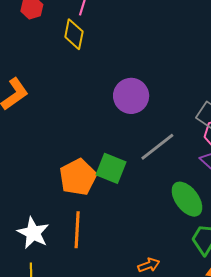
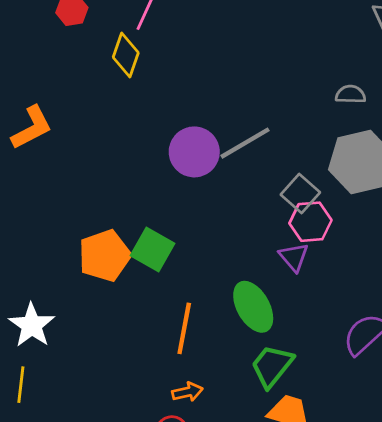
gray line: (157, 147) -> (245, 143), moved
orange line: (77, 230) -> (184, 328), moved

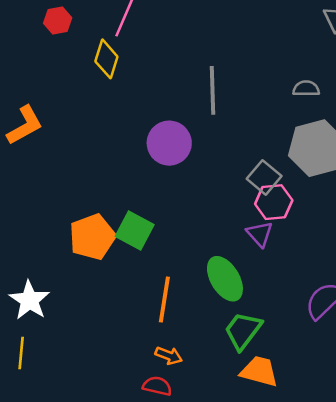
gray line: (245, 143) -> (212, 90), moved, turned -60
orange arrow: (187, 392) -> (169, 356), turned 35

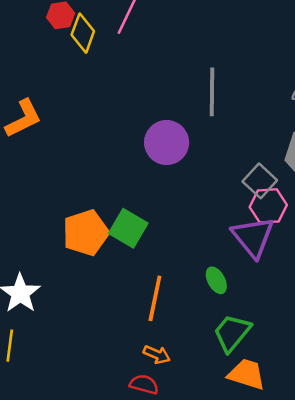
yellow diamond: (106, 59) -> (83, 33), moved
purple triangle: (260, 234) -> (253, 237), size x1.6
green ellipse: (225, 279) -> (216, 280), size x0.6

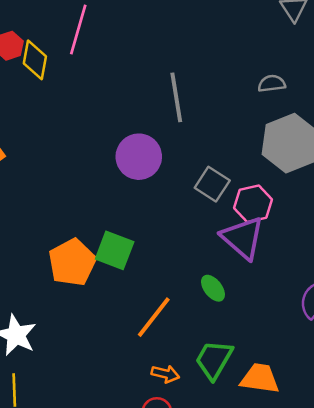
gray square: (260, 181) -> (212, 184), moved
orange line: (155, 298) -> (154, 317), turned 36
green trapezoid: (232, 333) -> (214, 360), moved

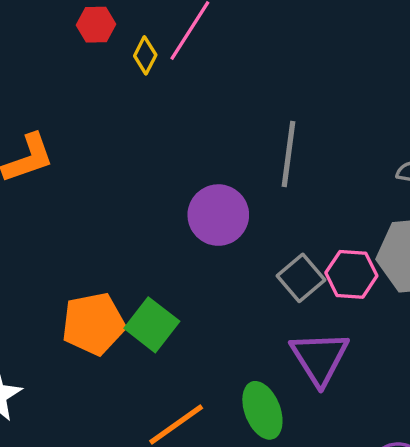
yellow diamond: (35, 60) -> (145, 55), moved, size x0.7
pink hexagon: (253, 204) -> (351, 274), moved
green ellipse: (213, 288) -> (262, 410), size x1.5

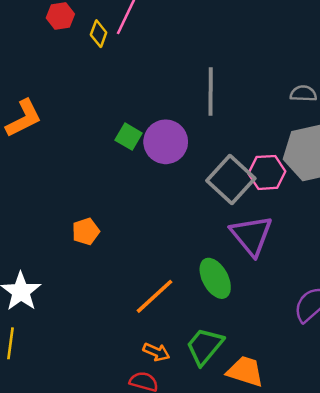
gray square: (301, 278) -> (231, 180), size x1.4
orange pentagon: (93, 324) -> (86, 231), size x0.6
green square: (152, 325) -> (129, 137), moved, size x0.7

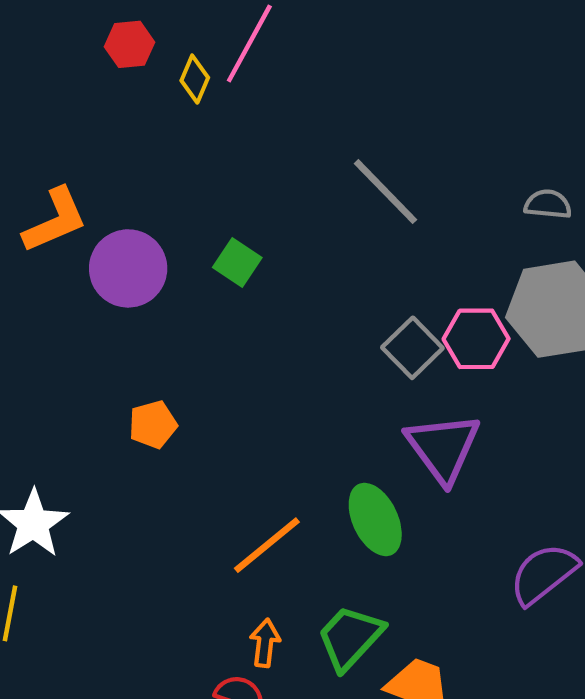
gray line: (211, 92) -> (385, 192), turned -48
purple circle: (166, 142) -> (128, 268), moved
gray square: (231, 180) -> (412, 348), size x0.7
orange arrow: (156, 352) -> (265, 643), turned -110

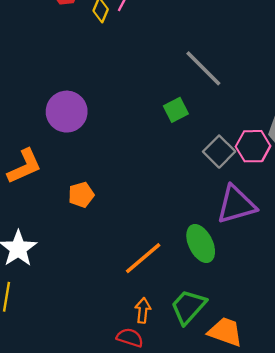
orange L-shape: (55, 220) -> (24, 166), moved
green square: (237, 262) -> (176, 110), moved, turned 30
purple triangle: (443, 448) -> (236, 205), turned 51

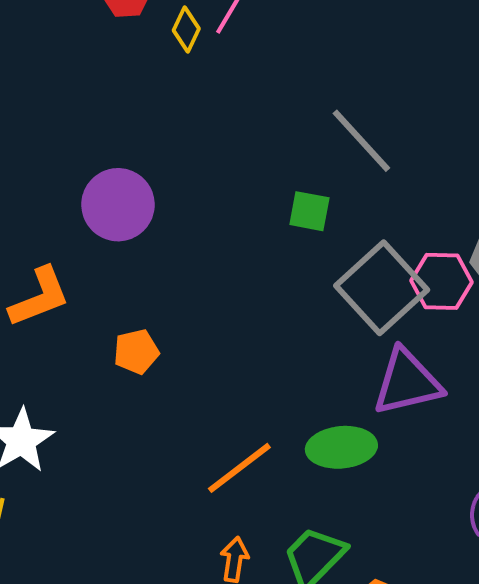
green square: (176, 110) -> (309, 211), turned 35
gray square: (219, 152) -> (382, 288), size x1.6
green ellipse: (201, 244) -> (341, 447), turned -72

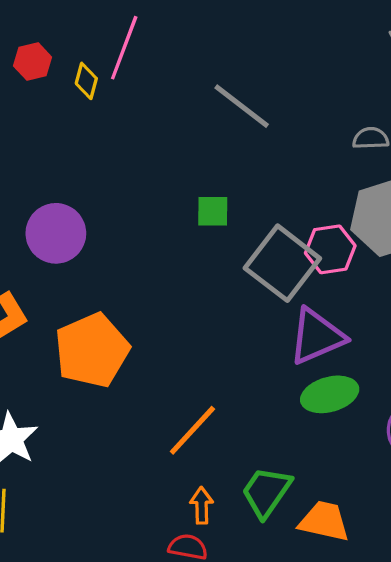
gray line: (361, 141) -> (242, 106), moved
orange pentagon: (136, 352) -> (92, 350), size x2.0
green ellipse: (341, 447) -> (330, 394), moved

